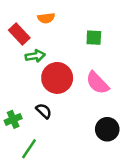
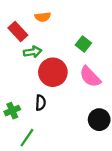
green square: (94, 38) -> (83, 44), moved, turned 35
black semicircle: (44, 111) -> (40, 103), turned 49

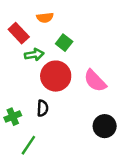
green square: (83, 44) -> (64, 43), moved

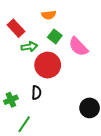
orange semicircle: (45, 18) -> (49, 15), moved
pink semicircle: (95, 81) -> (78, 47), moved

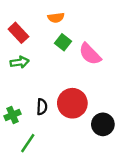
green arrow: (29, 47) -> (20, 62), moved
red circle: (48, 65) -> (72, 103), moved

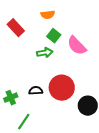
green arrow: (20, 62) -> (45, 53), moved
black semicircle: (42, 107) -> (36, 91), turned -96

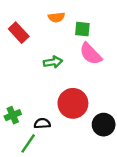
green square: (54, 36) -> (82, 29), moved, turned -32
black semicircle: (36, 91) -> (42, 123), moved

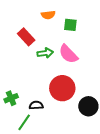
red rectangle: (19, 33) -> (26, 37), moved
pink semicircle: (91, 54) -> (68, 54), moved

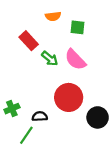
green arrow: (45, 53) -> (50, 59), turned 49

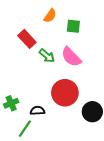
orange semicircle: (53, 16) -> (50, 16), turned -48

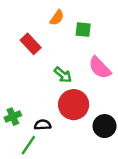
green arrow: (47, 56) -> (63, 75), moved
pink semicircle: (71, 57) -> (100, 68), moved

